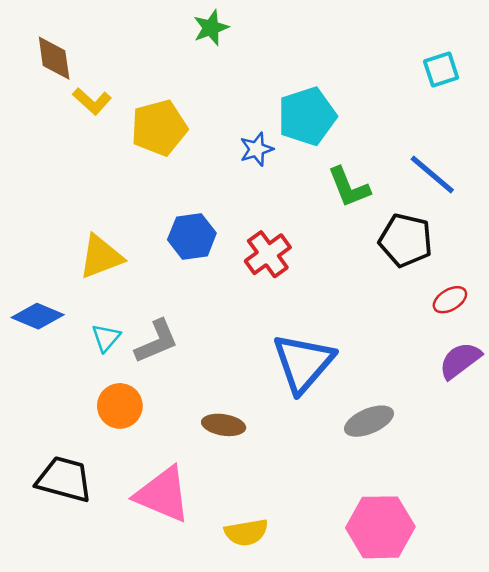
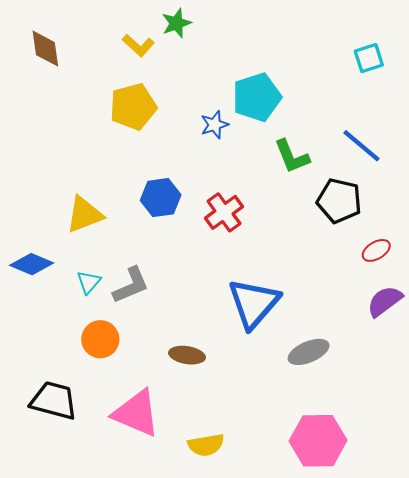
yellow L-shape: (92, 101) -> (138, 45), moved

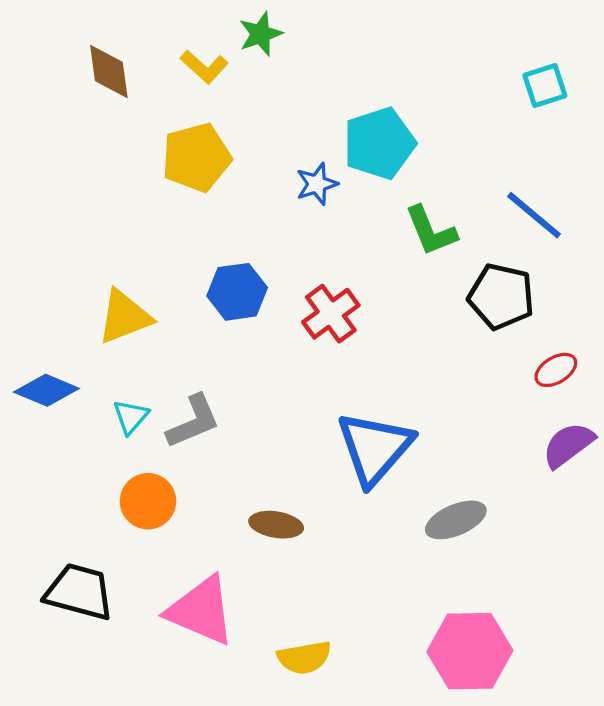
brown diamond: (45, 49) -> (109, 71), moved

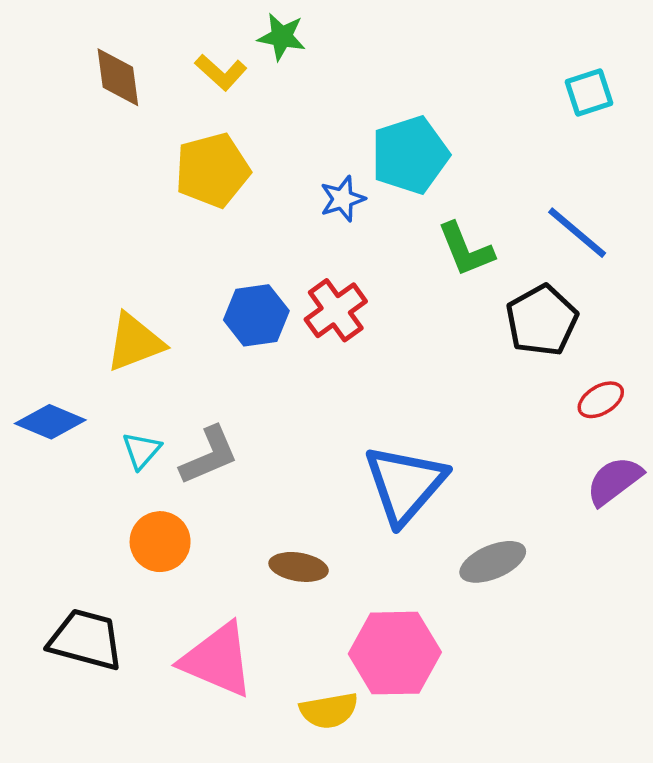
green star: (260, 34) -> (282, 37), turned 30
black pentagon: (501, 296) -> (542, 320), turned 30
red cross: (331, 314) -> (336, 310), moved
pink hexagon: (470, 651) -> (395, 653), moved

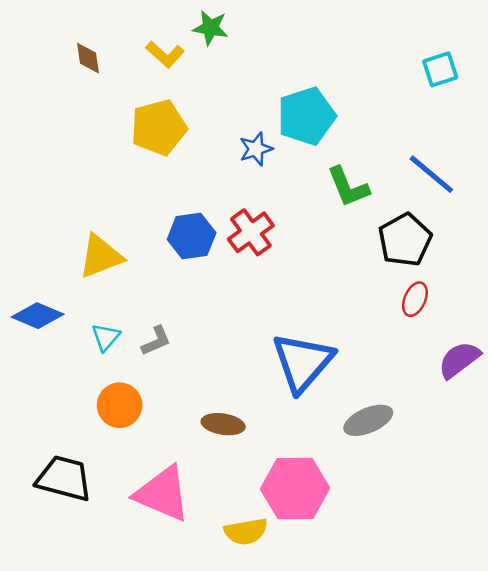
brown diamond: (118, 77) -> (88, 58), size x0.7
red ellipse: (601, 400) -> (415, 299), moved, turned -36
gray L-shape: (209, 456) -> (156, 341), size x0.7

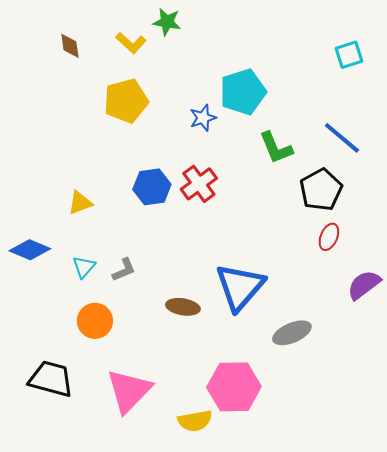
yellow triangle: (101, 256) -> (80, 203), size x0.7
brown ellipse: (223, 424) -> (183, 307), moved
pink triangle: (163, 494) -> (129, 391), turned 51

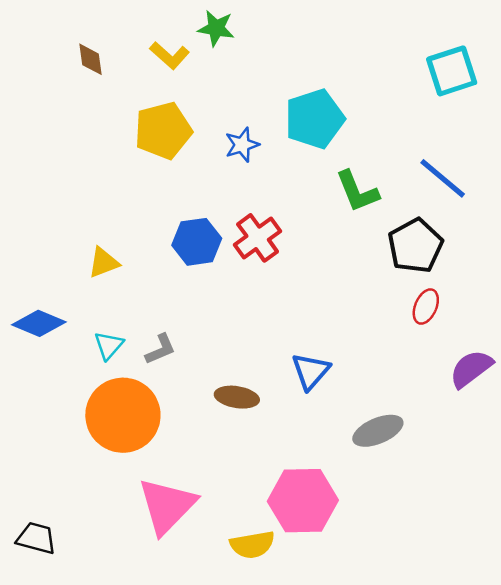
cyan square: (349, 55) -> (452, 71), size x1.4
blue star: (203, 118) -> (242, 145), moved
blue triangle: (240, 287) -> (311, 371), size x0.6
orange circle: (95, 321) -> (123, 415), size x1.6
black trapezoid: (51, 379) -> (36, 538), moved, size x0.7

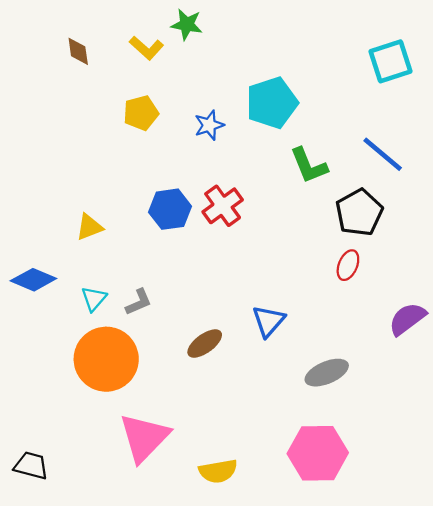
yellow pentagon: (163, 131) -> (141, 113), size x0.7
red ellipse: (426, 307) -> (348, 265), moved
brown ellipse: (237, 397) -> (205, 343), turned -45
pink hexagon: (303, 501) -> (318, 453), moved

